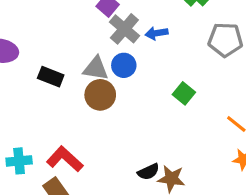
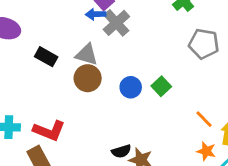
blue arrow: (157, 33) -> (96, 14), moved
blue circle: (124, 65) -> (131, 87), moved
red L-shape: (65, 159) -> (49, 131), turned 152

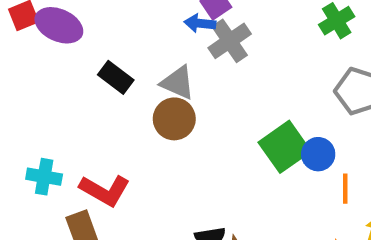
green square: (161, 86) -> (285, 147), size x1.6
blue circle: (131, 87) -> (318, 154), moved
orange line: (204, 119) -> (345, 189), moved, turned 36

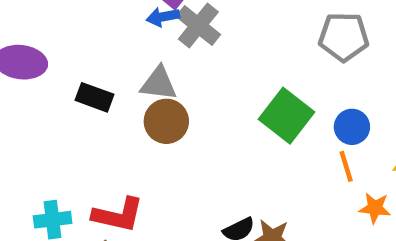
blue circle: (318, 154) -> (352, 127), moved
orange line: (345, 189) -> (346, 166), moved

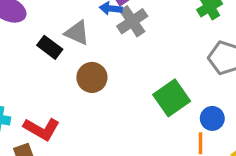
gray triangle: (159, 84) -> (77, 33), moved

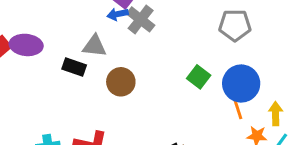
green square: (172, 98) -> (199, 77), size x0.7
blue circle: (212, 118) -> (241, 84), size x1.6

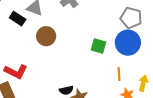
green square: (199, 77) -> (98, 46), turned -35
blue circle: (241, 84) -> (128, 43), moved

